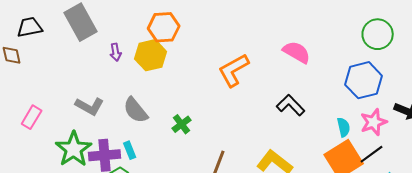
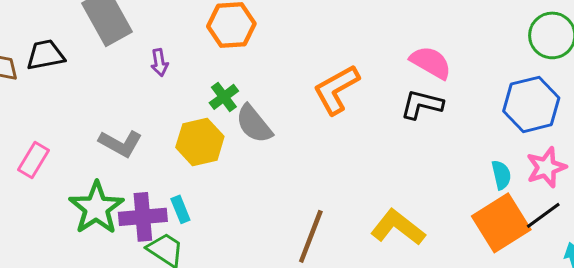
black trapezoid: (30, 27) -> (45, 55), moved
yellow hexagon: (151, 55) -> (200, 142), moved
black L-shape: (291, 105) -> (422, 104), moved, turned -32
gray semicircle: (136, 110) -> (254, 124), moved
green cross: (182, 124) -> (224, 97), moved

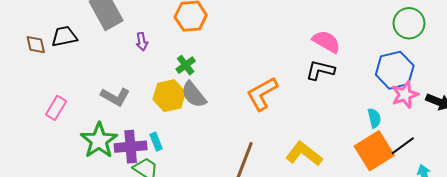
orange L-shape: (336, 89) -> (262, 94), moved
gray semicircle: (254, 124) -> (194, 95), moved
pink star: (546, 167) -> (405, 95), moved

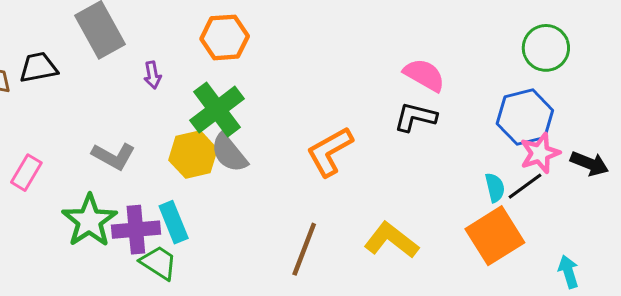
green cross: (186, 65) -> (217, 110), size x1.8
cyan rectangle: (156, 142) -> (174, 222), size x1.5
black line: (403, 146) -> (525, 186), moved

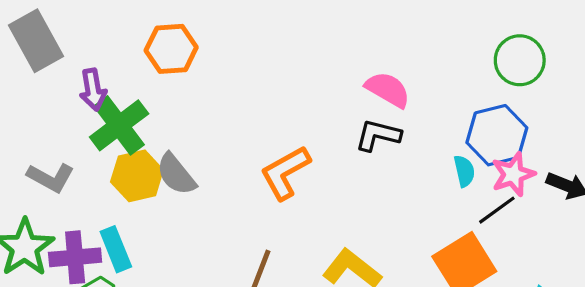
purple arrow: (153, 75) -> (93, 90), size x1.4
green cross: (217, 110) -> (119, 125), moved
cyan semicircle: (495, 188) -> (464, 171), moved

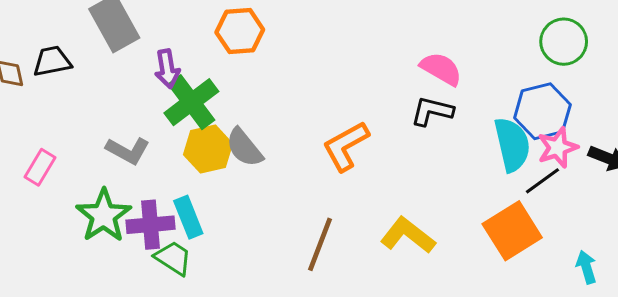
cyan semicircle: (464, 171) -> (512, 145), size x1.8

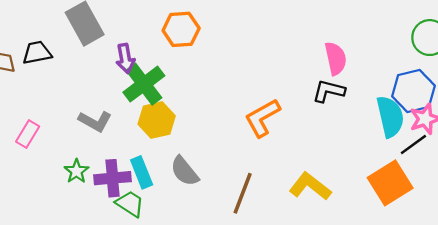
pink semicircle: (441, 69) -> (336, 58), turned 48
gray semicircle: (244, 148) -> (185, 171), moved
green star: (104, 216) -> (76, 171), size x0.6

